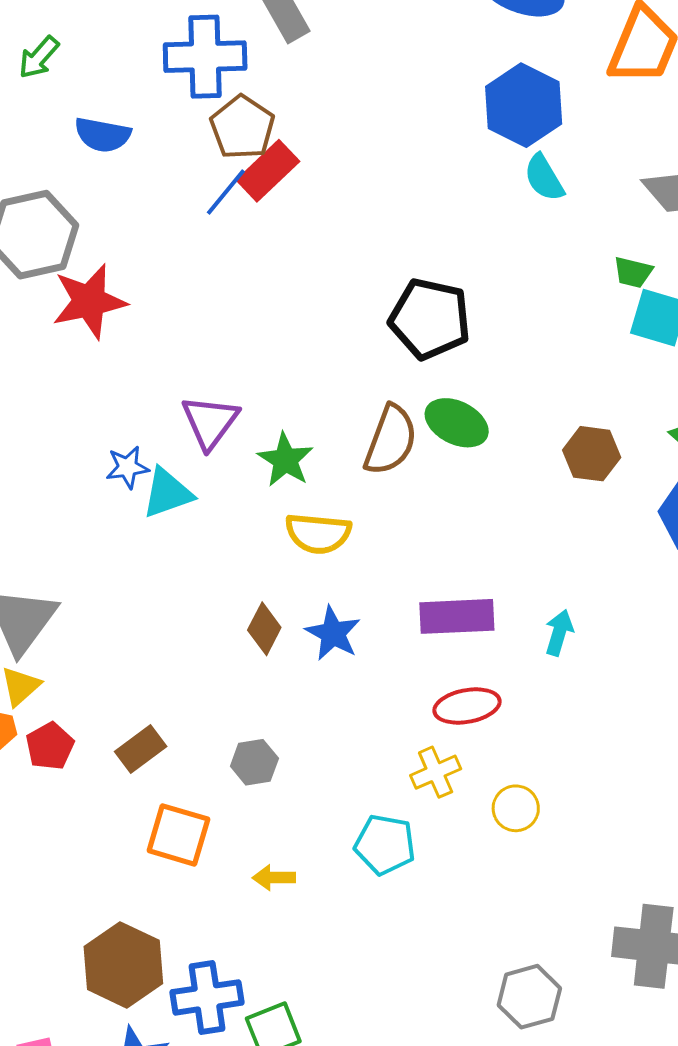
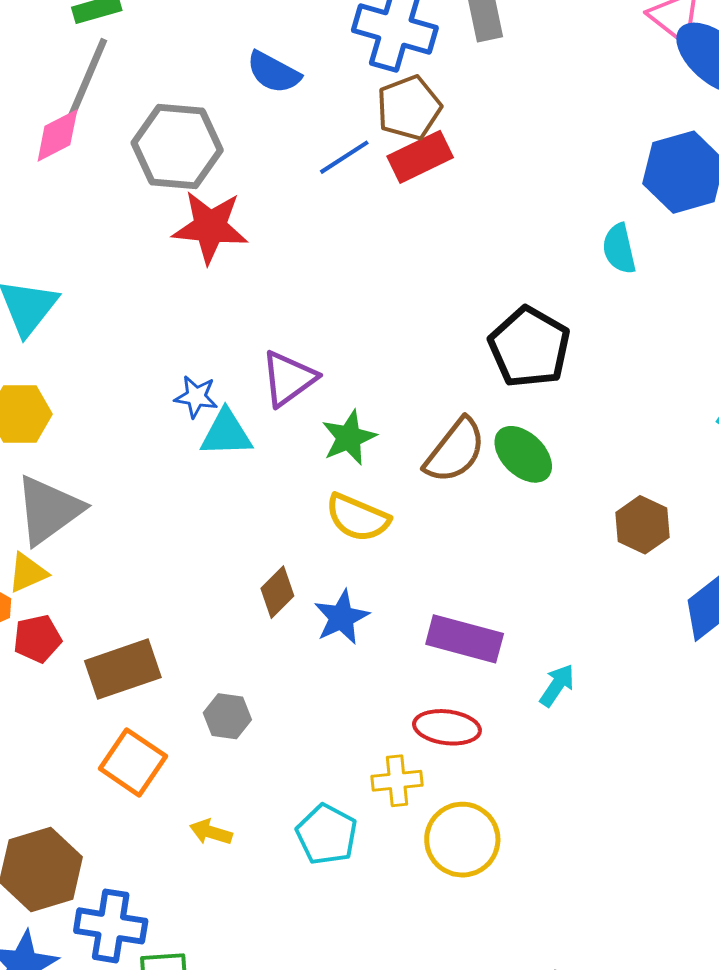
cyan semicircle: (544, 178) -> (619, 249), moved
blue line: (226, 192) -> (344, 157), moved
brown rectangle: (141, 749) -> (123, 669), size x1.5
yellow circle: (516, 808) -> (462, 840), size x1.6

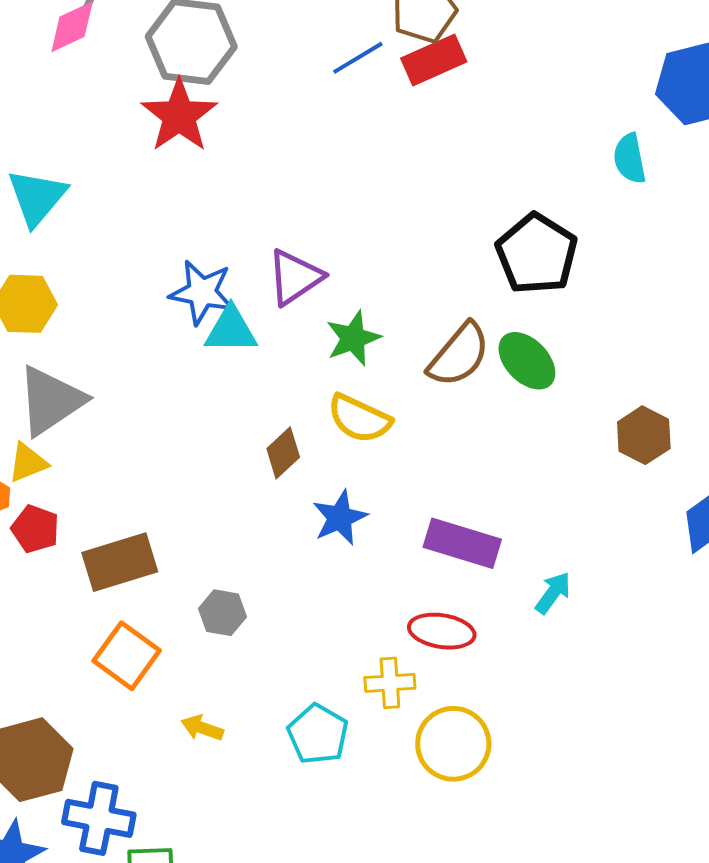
red star: (210, 227) -> (179, 116), moved, turned 30
blue star: (196, 397) -> (202, 292), size x1.5
brown diamond: (277, 592) -> (283, 453), moved
red pentagon: (37, 639) -> (35, 529), turned 30

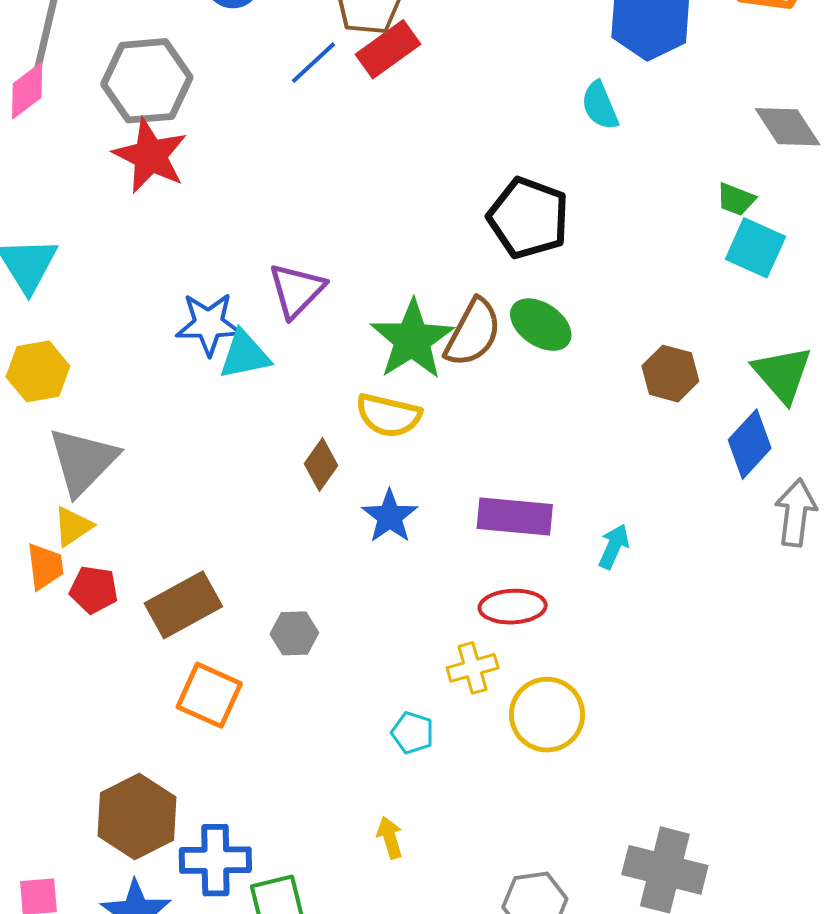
green star: (353, 338) -> (412, 340), moved, size x1.5
yellow arrow: (202, 728) -> (390, 838), moved, turned 66
cyan pentagon: (318, 734) -> (413, 733), size x0.7

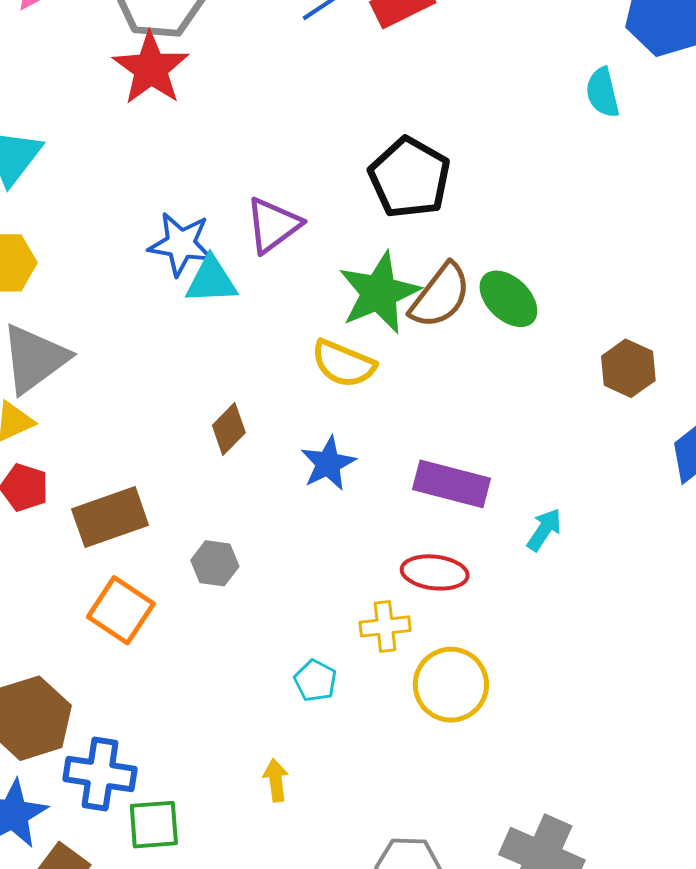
black pentagon: (528, 218) -> (410, 178), moved
brown diamond: (321, 465) -> (229, 429), moved

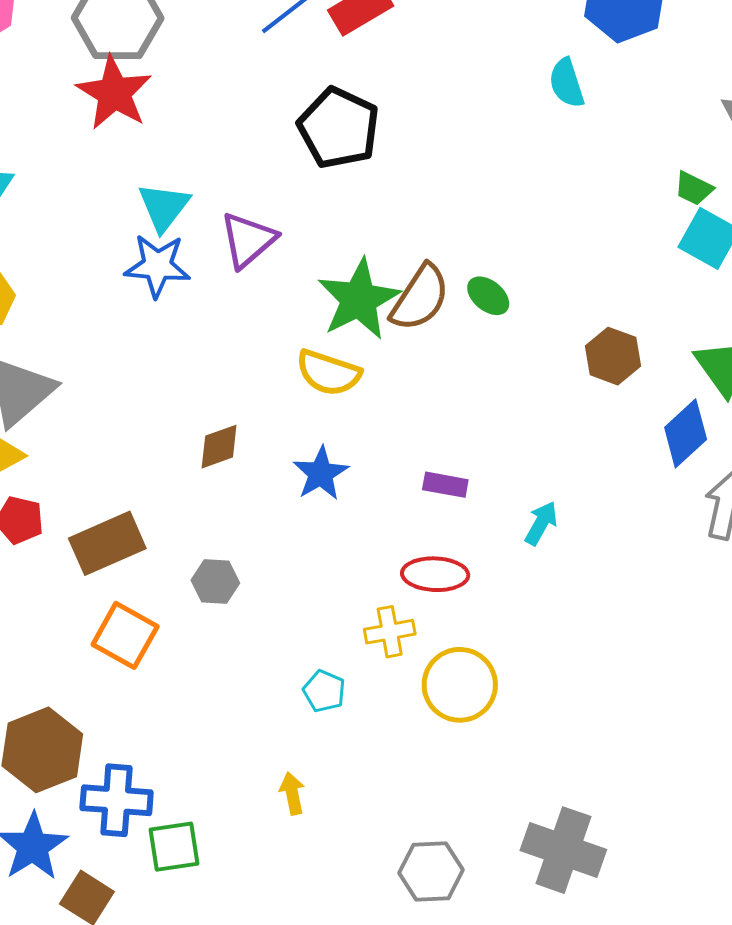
black pentagon: (410, 178) -> (339, 128), moved
cyan triangle: (211, 280) -> (164, 207), moved, turned -46
green ellipse: (508, 299) -> (488, 296), size x0.7
brown diamond: (229, 429) -> (219, 447), turned 30
purple rectangle: (451, 484) -> (445, 485), size x0.6

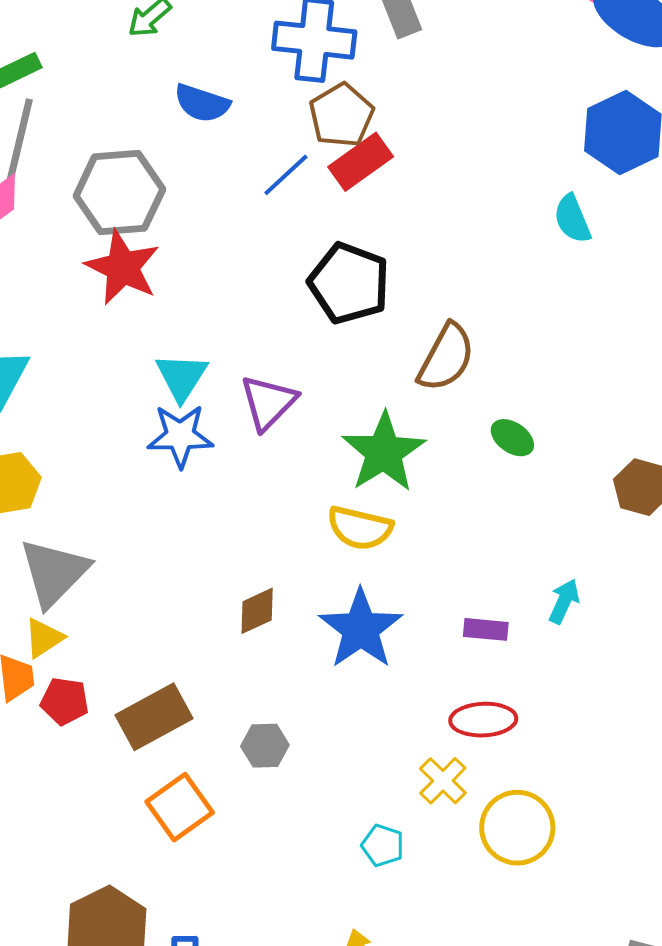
brown semicircle: (420, 298) -> (446, 357), moved
blue star: (321, 473) -> (361, 629), size x1.5
cyan arrow: (541, 523) -> (564, 601), moved
yellow cross: (390, 632) -> (443, 781), turned -30
orange square: (125, 635) -> (180, 807), turned 30

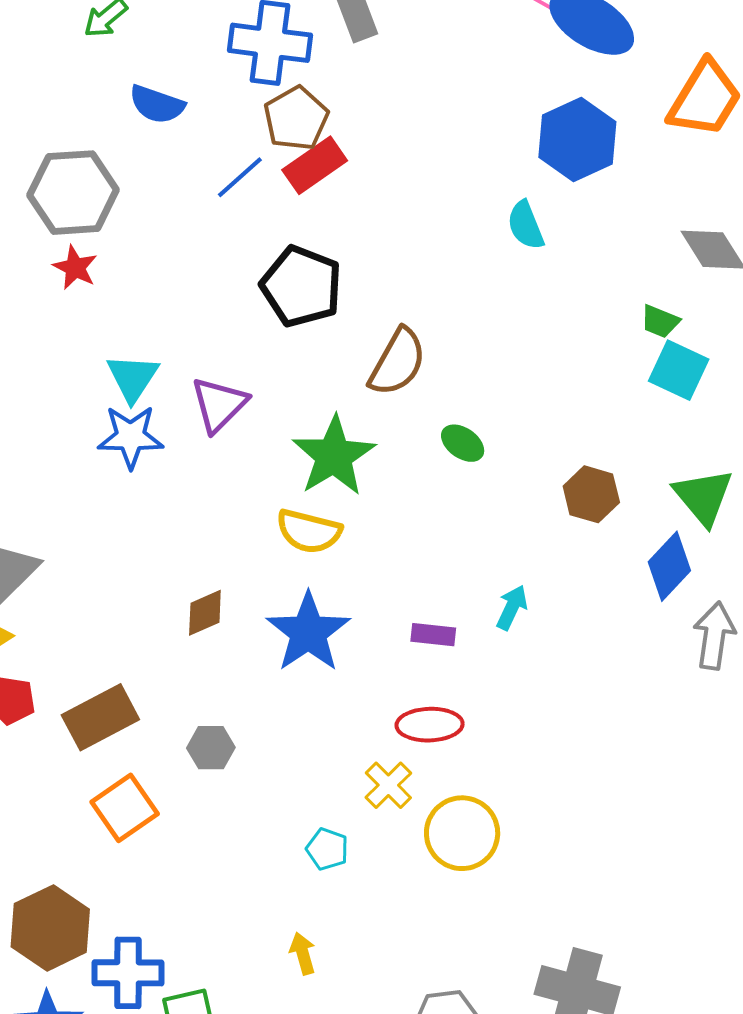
red star: (122, 267) -> (75, 268), size x0.6

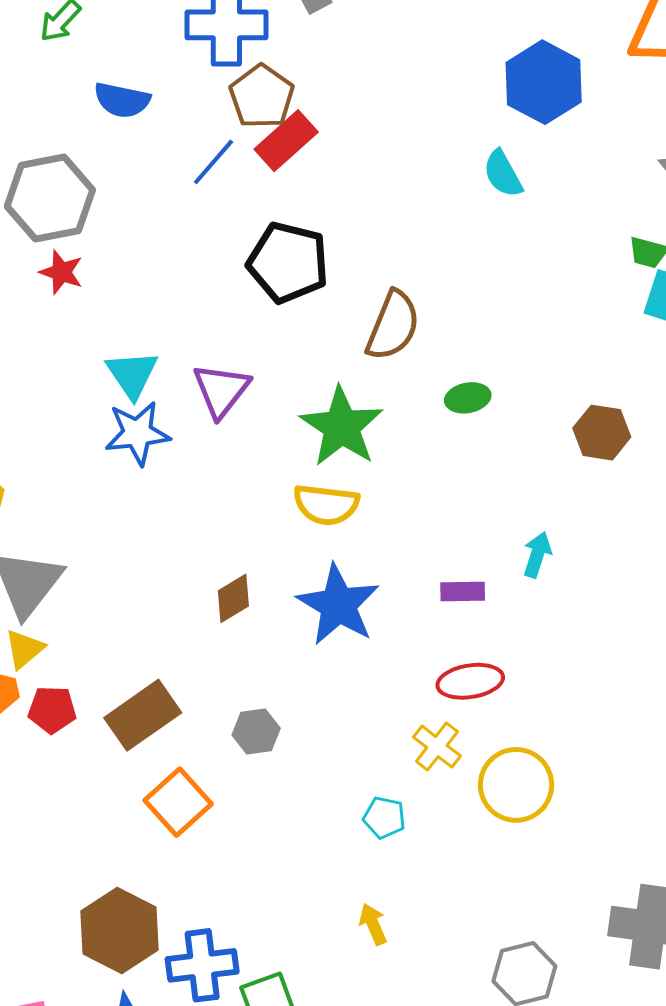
green ellipse: (463, 443) -> (468, 398), turned -39

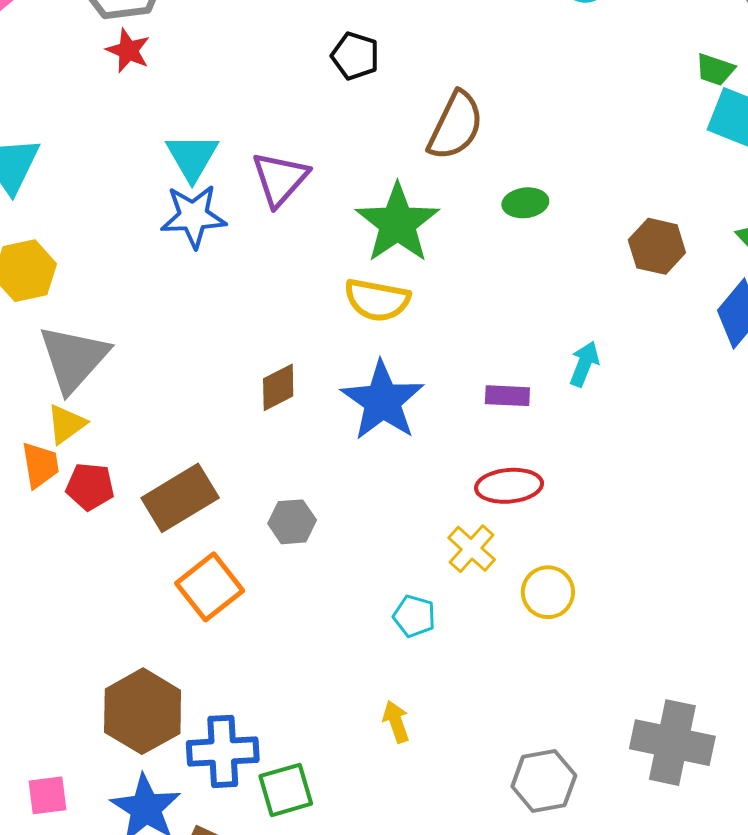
black pentagon: (288, 263) -> (355, 56), size x0.6
yellow circle: (516, 785) -> (548, 592), size x0.7

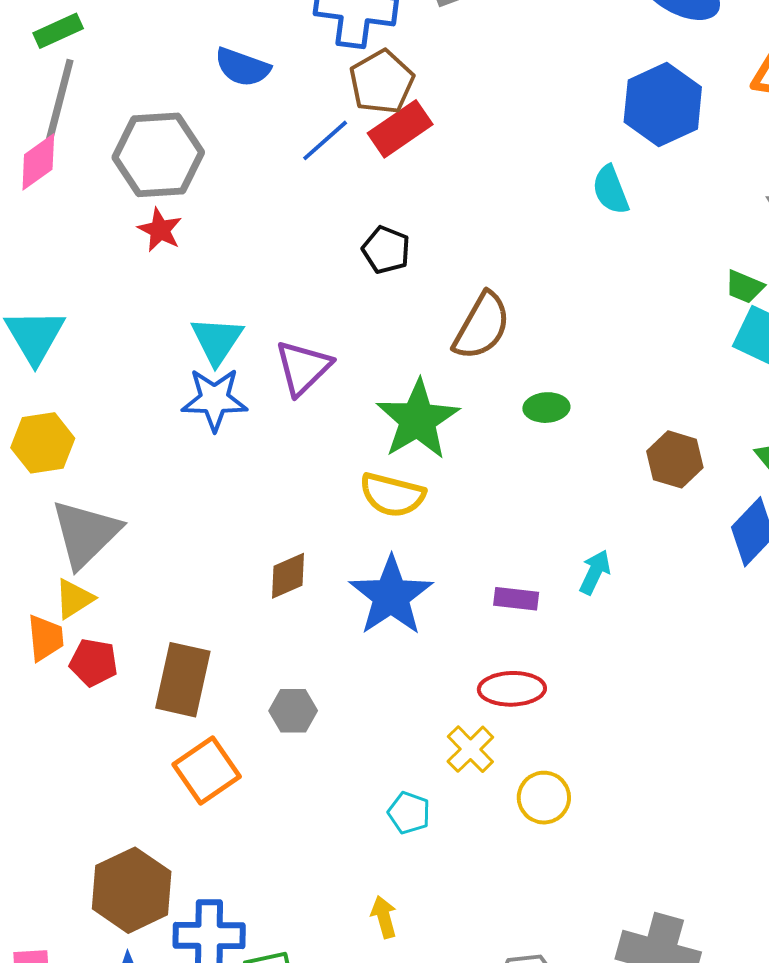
brown rectangle: (180, 498) -> (183, 680), turned -50

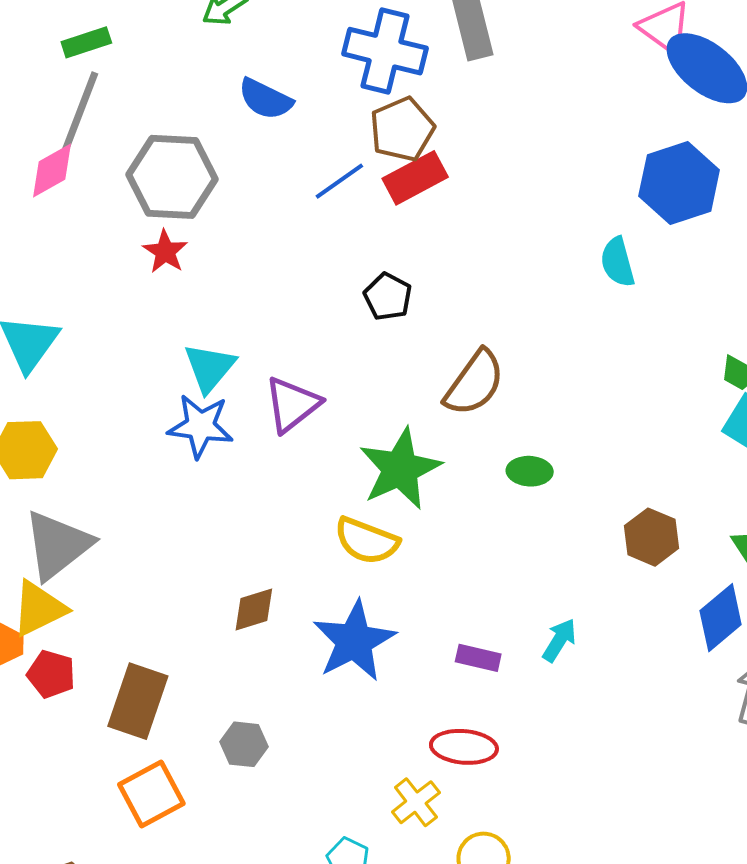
yellow triangle: (74, 599) -> (39, 608), size x1.4

